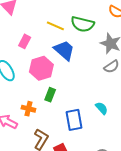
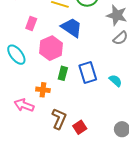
blue rectangle: (74, 120) -> (88, 73), moved

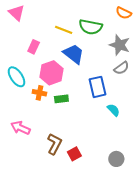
green rectangle: (63, 73) -> (61, 99), turned 64
blue rectangle: (88, 73) -> (97, 87), moved
orange cross: (43, 90) -> (39, 93), moved

